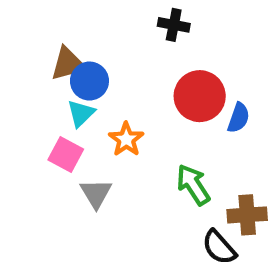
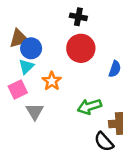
red circle: (200, 96) -> (81, 48), moved
pink square: (66, 154) -> (18, 90), turned 36
green arrow: (193, 185) -> (89, 107), turned -75

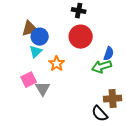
pink square: (18, 90) -> (29, 80), moved
green arrow: (89, 107) -> (102, 67), moved

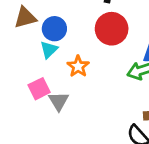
brown triangle: (30, 29) -> (25, 18), moved

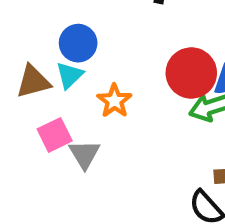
brown triangle: (25, 18) -> (33, 82), moved
red circle: (112, 29) -> (191, 73), moved

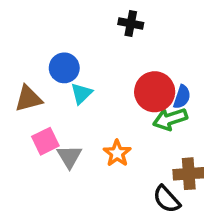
cyan triangle: (70, 75) -> (81, 93), moved
orange star: (114, 101) -> (117, 153), moved

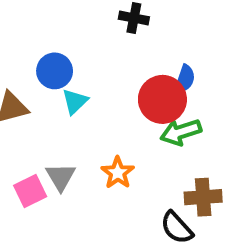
blue semicircle: (182, 97) -> (185, 79), moved
pink square: (45, 141) -> (30, 191), moved

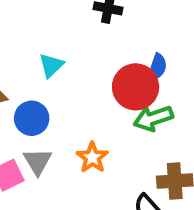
blue circle: (55, 71) -> (32, 118), moved
cyan triangle: (75, 101) -> (51, 65), moved

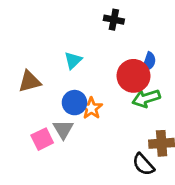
blue circle: (32, 118) -> (74, 103), moved
orange star: (92, 157) -> (91, 108), moved

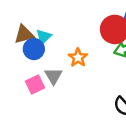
cyan triangle: (73, 60) -> (44, 37), moved
blue circle: (74, 103) -> (34, 49), moved

